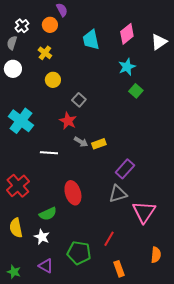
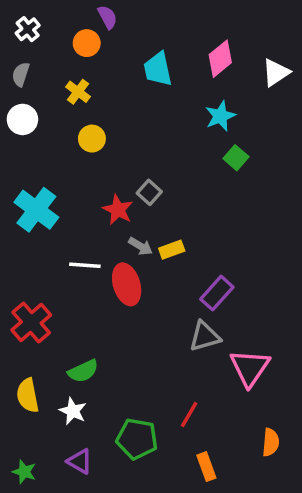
white cross: (22, 26) -> (28, 29), moved
gray square: (79, 100) -> (149, 192), moved
red ellipse: (73, 193) -> (127, 284), moved

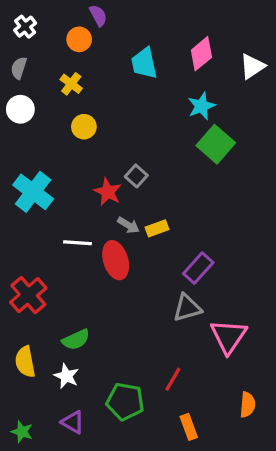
green square: (236, 158) -> (216, 144), size x1.6

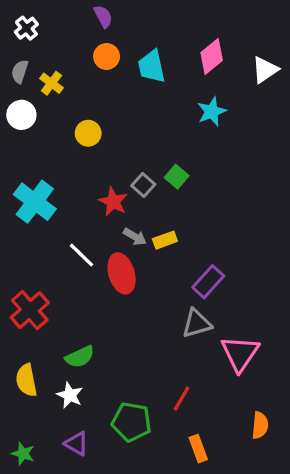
orange circle: (79, 39) -> (107, 56), moved
yellow cross: (71, 84) -> (51, 83), moved
green square: (216, 144) -> (177, 177), moved, size x0.6
white line: (78, 243) -> (81, 255), turned 40

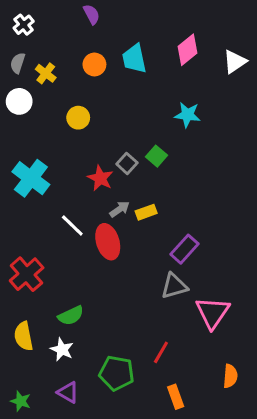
orange circle: (107, 56) -> (94, 65), moved
cyan star: (212, 112) -> (187, 115), moved, turned 30
gray arrow: (135, 237) -> (120, 209), turned -66

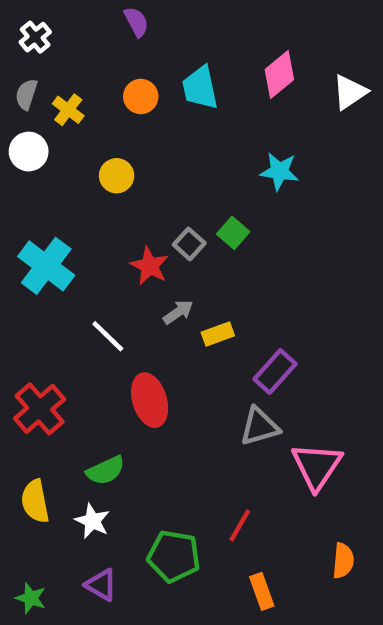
yellow rectangle: (146, 212) -> (218, 334), moved
red ellipse: (108, 242) -> (150, 400), moved

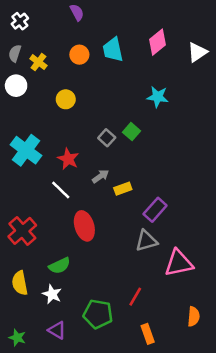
red star: (150, 266) -> (68, 159), moved
pink triangle: (317, 466) -> (179, 263), turned 44

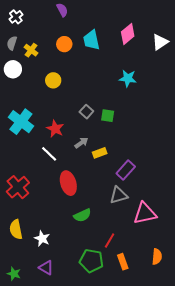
green square: (132, 132) -> (108, 116), moved, turned -32
green semicircle: (60, 266) -> (82, 215), moved
green pentagon: (98, 314) -> (91, 261), moved
orange rectangle: (148, 334) -> (123, 262), moved

